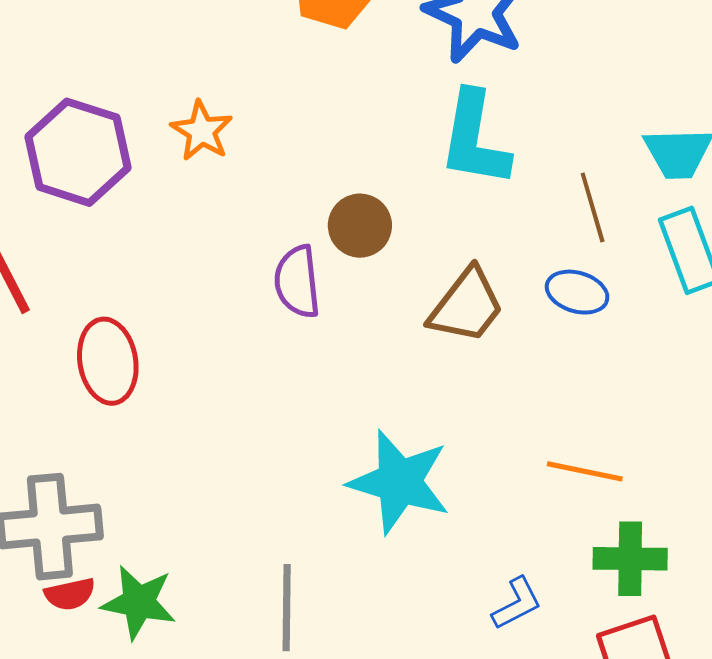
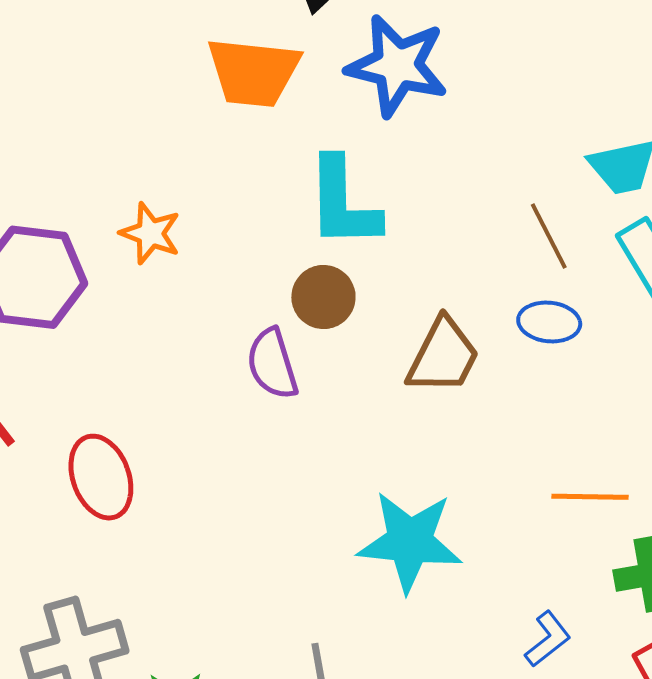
cyan L-shape: (475, 139) -> (343, 203), moved

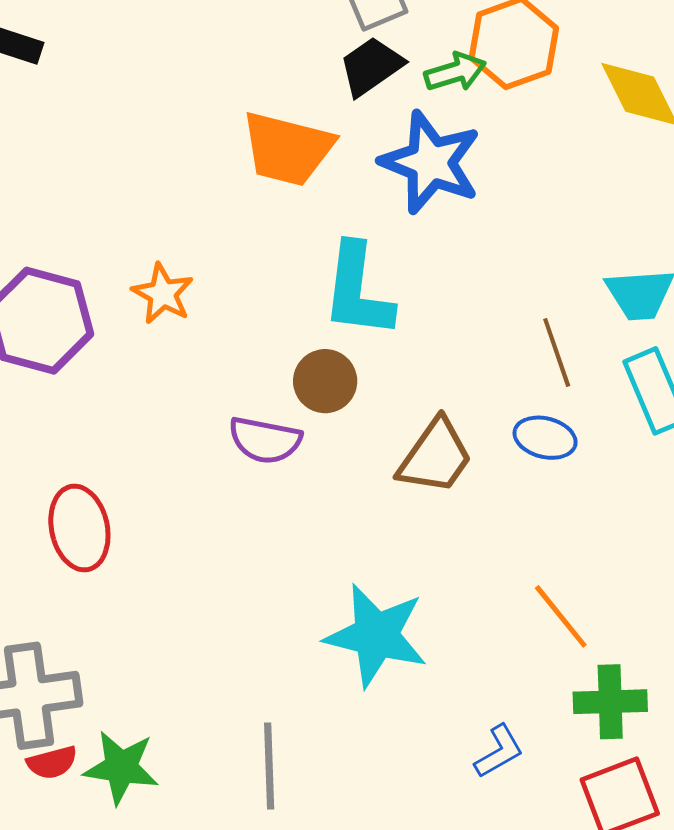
purple semicircle: (272, 364) -> (265, 440), turned -70
orange line: (590, 497) -> (561, 616), turned 42

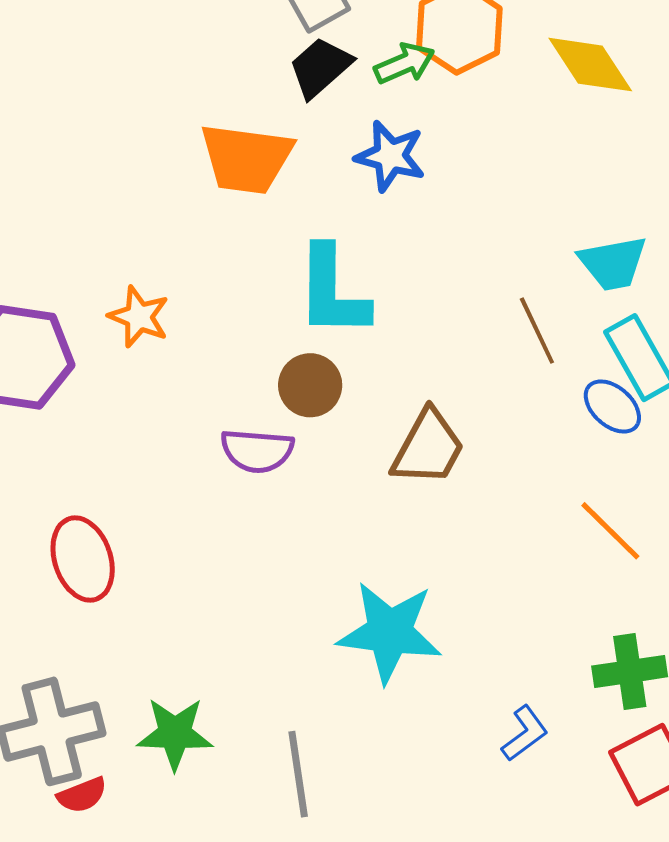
blue star: (431, 162) -> (390, 156), size x0.7
blue ellipse: (545, 438) -> (612, 407), moved, turned 34
orange line: (561, 616) -> (610, 531), moved
green star: (121, 767) -> (175, 734), moved

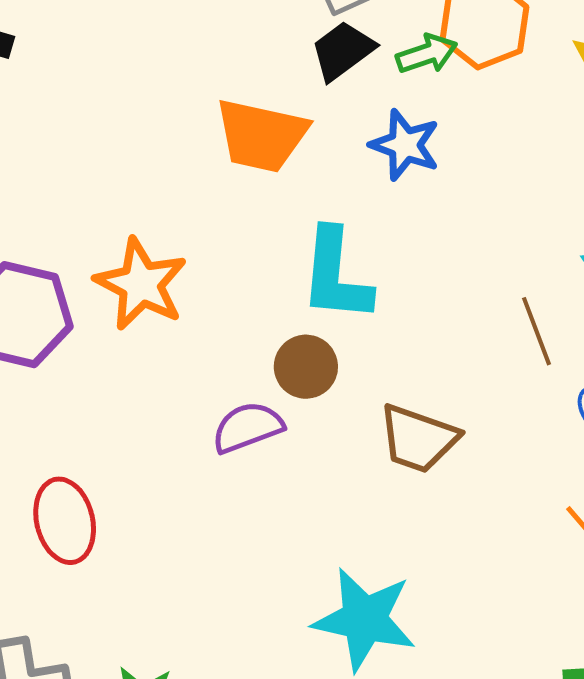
orange star: (139, 317) -> (141, 284), size x1.5
brown trapezoid: (428, 448) -> (418, 439), turned 76
purple semicircle: (257, 451) -> (248, 427), turned 150

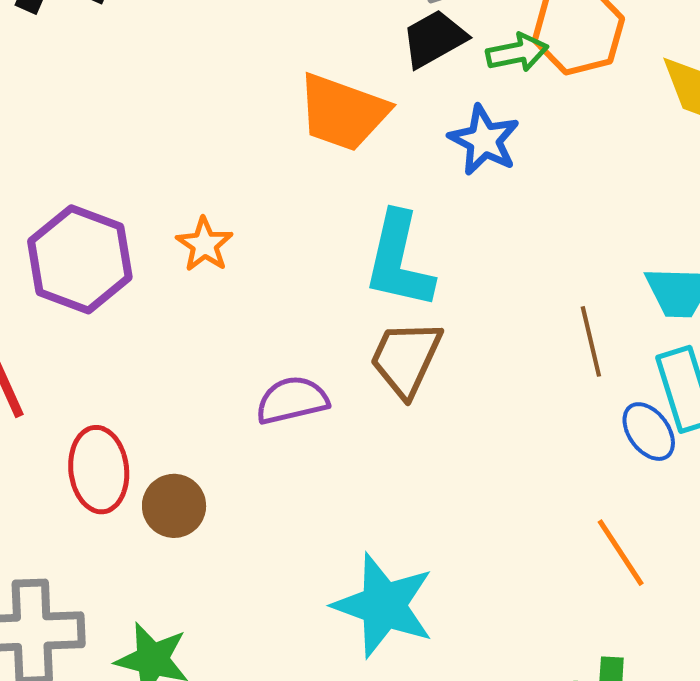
orange star: (141, 284) -> (205, 245), size x0.6
brown circle: (306, 367) -> (174, 506), moved
brown trapezoid: (418, 439) -> (406, 358), moved, turned 88

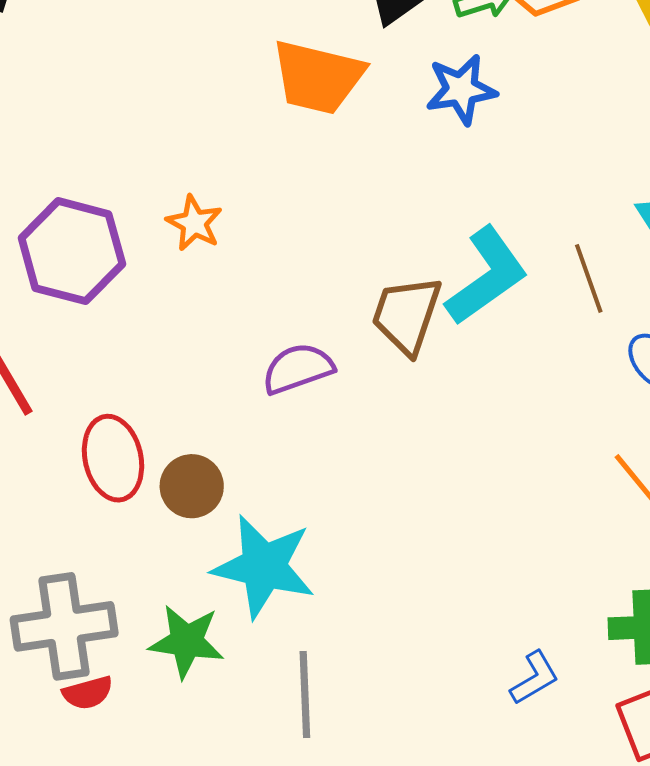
blue star: (484, 140) -> (461, 90), turned -30
cyan L-shape: (399, 260) -> (487, 276), moved, turned -132
cyan star: (384, 605) -> (264, 566), moved

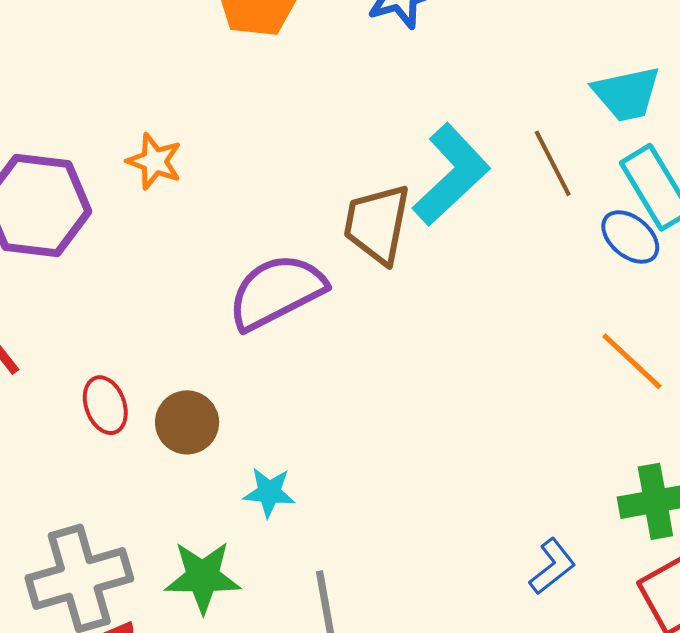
purple semicircle: (298, 369) -> (276, 292), size x1.4
red ellipse: (113, 458) -> (105, 405), size x0.7
cyan star: (264, 566) -> (269, 492), size x0.5

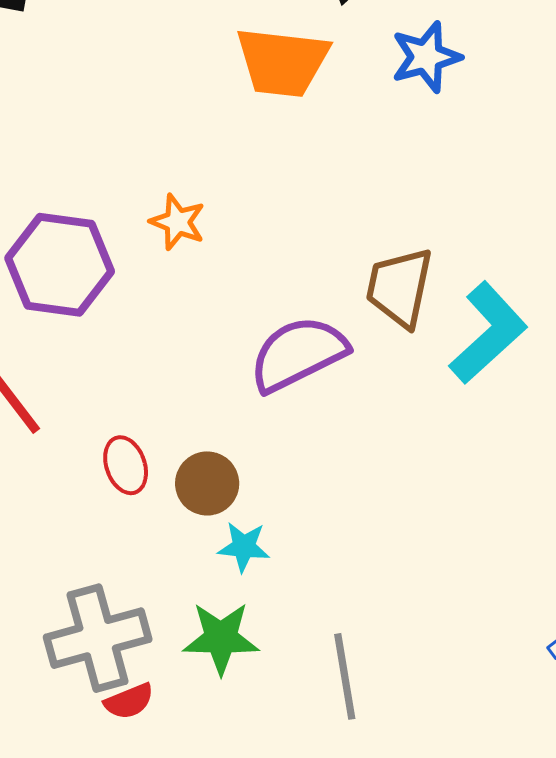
cyan L-shape: (451, 175) -> (488, 333), moved
cyan star: (269, 492) -> (244, 547), moved

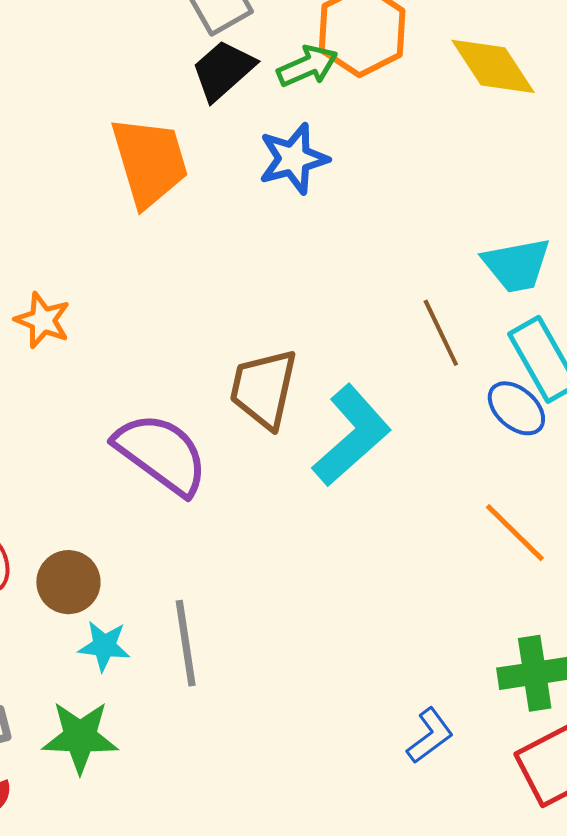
orange trapezoid: (282, 62) -> (150, 162), turned -114
purple semicircle: (298, 354) -> (161, 454), turned 62
gray line: (345, 676) -> (186, 643), moved

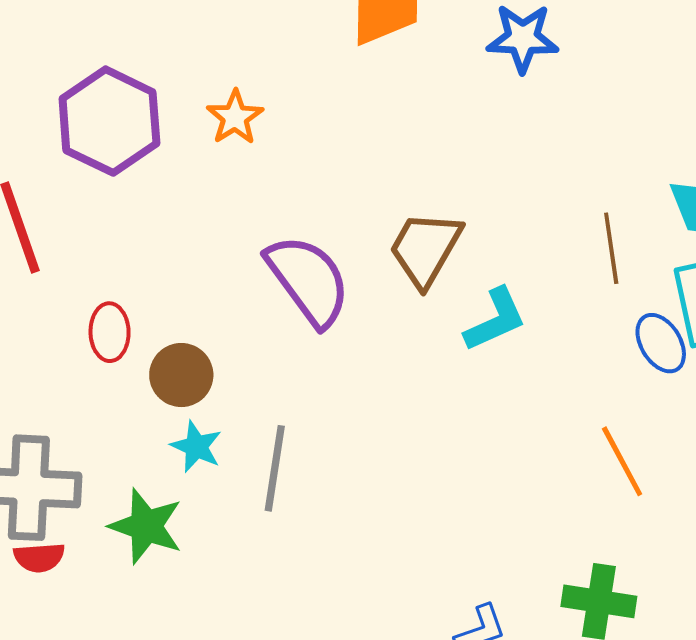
cyan L-shape: (352, 435) -> (495, 320), size x0.7

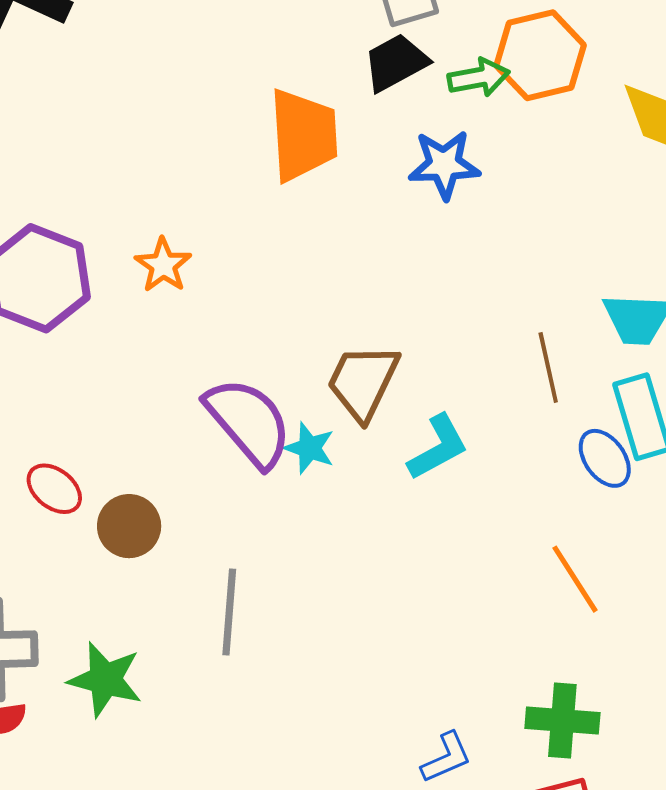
red ellipse: (110, 332) -> (54, 489), turned -46
cyan star: (196, 447) -> (309, 448), moved

